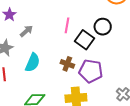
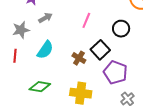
black square: (85, 40) -> (100, 50), moved
purple pentagon: (91, 71) -> (115, 72), moved

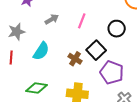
gray arrow: (45, 18) -> (52, 19), moved

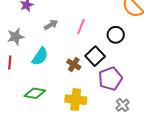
purple pentagon: (112, 72) -> (110, 79), turned 30

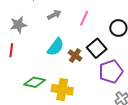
cyan semicircle: (40, 56) -> (56, 47), moved
yellow cross: (76, 100) -> (62, 90), moved

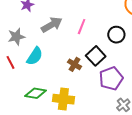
gray arrow: (54, 15) -> (52, 25), size x1.5
cyan semicircle: (56, 47) -> (35, 56), moved
red line: (11, 50) -> (11, 62), turned -32

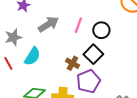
black circle: (116, 35) -> (101, 30), moved
purple pentagon: (111, 78) -> (88, 81), moved

